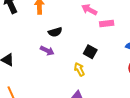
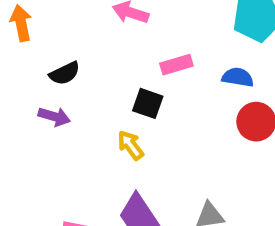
pink rectangle: (107, 24) -> (176, 65), moved

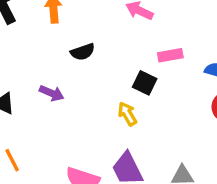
purple arrow: (54, 117) -> (52, 93), moved

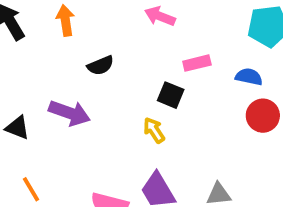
purple arrow: (52, 93) -> (70, 113), size x1.5

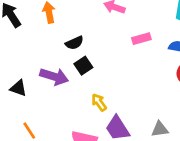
black square: (171, 95) -> (83, 66), moved, turned 36
yellow arrow: (154, 130) -> (99, 102), moved

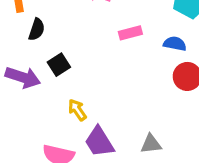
black semicircle: (74, 43) -> (37, 29), moved, turned -48

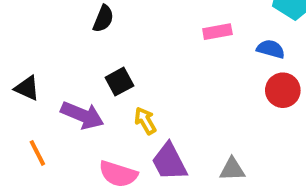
black square: (59, 65) -> (119, 82), moved
purple arrow: (23, 77) -> (82, 115), moved

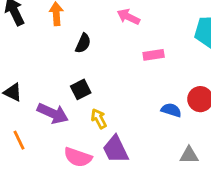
black semicircle: (103, 19) -> (83, 43), moved
blue semicircle: (271, 49) -> (171, 110), moved
gray triangle: (232, 169) -> (189, 155), moved

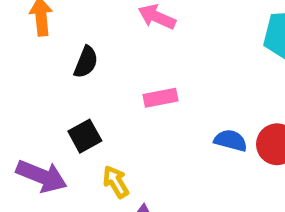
pink rectangle: (154, 55) -> (160, 98), moved
blue semicircle: (171, 110) -> (231, 140), moved

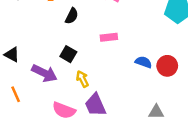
black square: (85, 136) -> (68, 54), turned -35

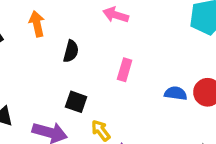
pink rectangle: (109, 37) -> (125, 70), turned -56

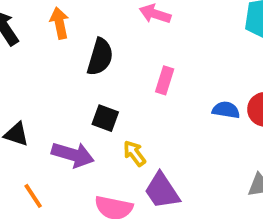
black semicircle: (71, 51) -> (100, 57), size x1.4

